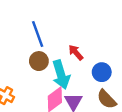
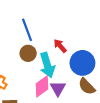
blue circle: (102, 72) -> (82, 63), size x1.5

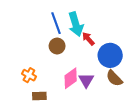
cyan arrow: (47, 65) -> (76, 24), moved

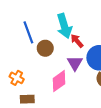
blue line: (56, 23) -> (28, 32), moved
purple triangle: (86, 80) -> (75, 63), moved

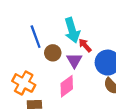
purple triangle: (75, 63) -> (74, 60), moved
orange cross: (17, 78) -> (24, 83), size x1.5

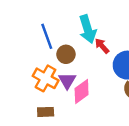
purple triangle: (74, 60) -> (67, 81), moved
orange cross: (24, 83) -> (46, 78), moved

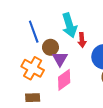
red arrow: (102, 46) -> (82, 40), turned -144
purple triangle: (67, 81) -> (60, 59), moved

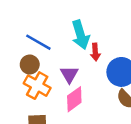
blue line: (34, 32) -> (38, 42), turned -40
brown circle: (50, 47) -> (30, 65), moved

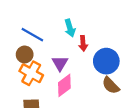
cyan arrow: (80, 35) -> (70, 28), size x0.7

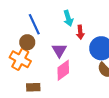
blue line: (32, 35) -> (34, 24), turned 35
orange cross: (31, 73) -> (20, 59), moved

